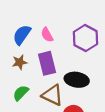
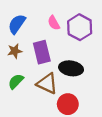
pink semicircle: (47, 35) -> (54, 23), moved

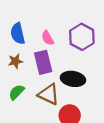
pink semicircle: (54, 23) -> (48, 38), moved
blue semicircle: (17, 24) -> (18, 34), turned -48

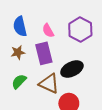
black ellipse: (73, 79) -> (72, 69), turned -35

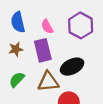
brown triangle: (49, 84) -> (48, 82), turned -30

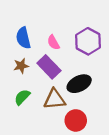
purple rectangle: (43, 50) -> (49, 67), turned -30

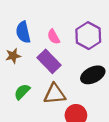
brown star: (21, 66) -> (13, 56), moved
black ellipse: (79, 84) -> (93, 75), moved

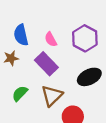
brown triangle: (55, 94) -> (52, 96), turned -40

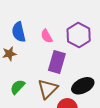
purple rectangle: (46, 64) -> (57, 62), moved, turned 60
black ellipse: (89, 77) -> (83, 86), moved

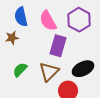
pink semicircle: (47, 36) -> (48, 21), size x1.5

